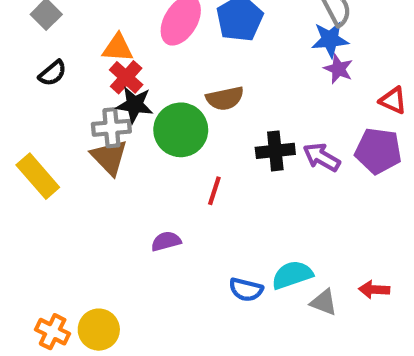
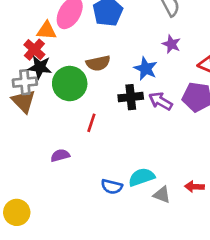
blue star: (330, 39) -> (146, 69), moved, turned 30
orange triangle: (118, 48) -> (47, 31), moved

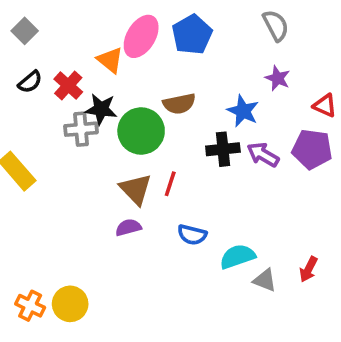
orange triangle: (47, 31) -> (110, 60), turned 35
red cross: (34, 50) -> (68, 86), moved
brown triangle: (24, 101) -> (136, 189), moved
blue semicircle: (112, 187) -> (192, 235), moved
red arrow: (194, 187) -> (308, 269), turned -66

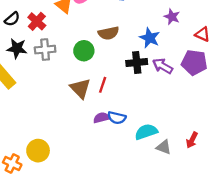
black star: (101, 109) -> (17, 48), moved
green circle: (141, 131) -> (84, 51), size x0.7
purple semicircle: (128, 227) -> (101, 118), moved
yellow circle: (70, 304) -> (38, 151), moved

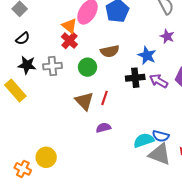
red cross: (37, 21) -> (69, 41), moved
blue semicircle: (117, 118) -> (161, 136), moved
gray triangle: (164, 147) -> (160, 154), size x1.6

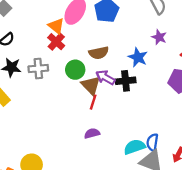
purple arrow: (159, 81) -> (105, 77), moved
brown triangle: (84, 101) -> (91, 85), moved
blue semicircle: (161, 136) -> (152, 142), turned 84

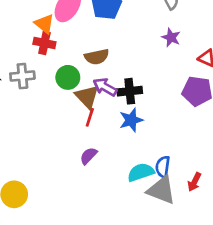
red cross: (56, 42) -> (44, 43), turned -30
blue star: (138, 57) -> (131, 120), moved, turned 30
purple semicircle: (92, 133) -> (88, 156), turned -32

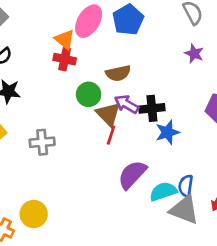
gray cross: (22, 76) -> (42, 142), moved
blue star: (131, 120) -> (167, 132), moved
purple semicircle: (88, 156) -> (132, 175), moved, size x1.6

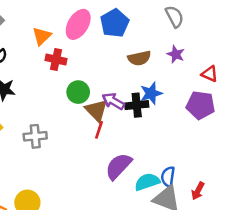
orange triangle: (65, 39) -> (42, 36), moved, turned 36
brown semicircle: (118, 73) -> (139, 58), moved
blue star: (167, 132) -> (151, 93), moved

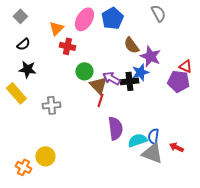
purple star: (176, 54) -> (150, 56), moved, size x1.5
brown semicircle: (139, 58) -> (131, 45), turned 66
red triangle: (210, 74) -> (185, 66), moved
purple semicircle: (118, 166) -> (115, 128), turned 130
red arrow: (198, 191) -> (176, 147), turned 88

